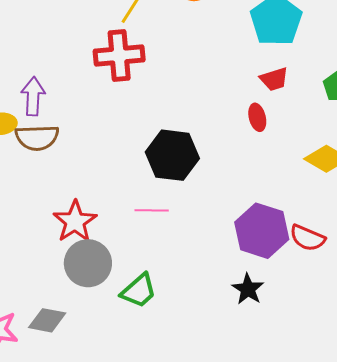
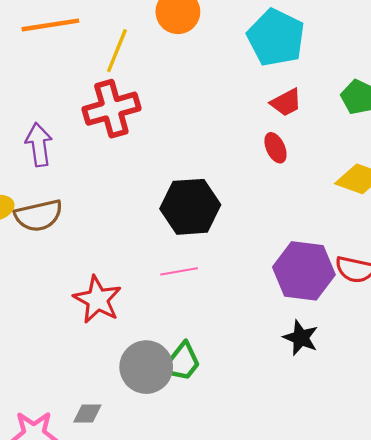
purple arrow: (33, 96) -> (39, 145), moved
gray circle: (88, 263) -> (146, 367), moved
gray diamond: (47, 320) -> (87, 413), size x0.7

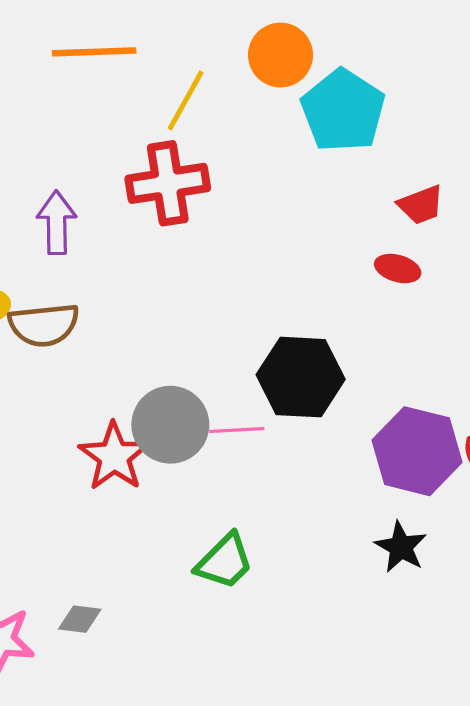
cyan pentagon: (276, 38) -> (343, 111), moved
red ellipse: (275, 148) -> (398, 268), turned -56
black hexagon: (190, 207) -> (301, 377), moved
gray circle: (146, 367) -> (170, 425), moved

